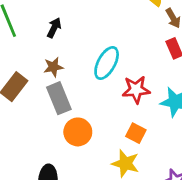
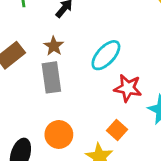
brown star: (53, 67) -> (54, 46), turned 30
orange circle: (78, 132) -> (59, 134), moved

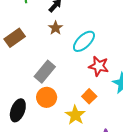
brown star: (54, 46) -> (56, 28), moved
gray rectangle: (51, 77) -> (45, 72), moved, turned 45

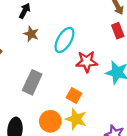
orange square: (89, 96) -> (74, 95), moved
orange circle: (47, 97) -> (50, 121), moved

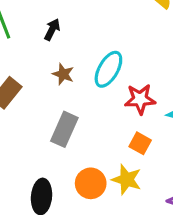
brown star: (31, 34) -> (63, 74), moved
orange square: (74, 95) -> (140, 143), moved

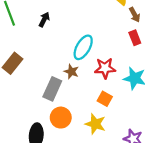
brown star: (63, 74) -> (71, 72), moved
orange circle: (91, 183) -> (61, 118), moved

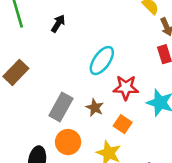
brown star: (71, 72) -> (95, 108), moved

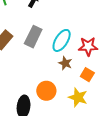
cyan ellipse: (102, 61) -> (62, 40), moved
gray rectangle: (61, 107) -> (33, 37), moved

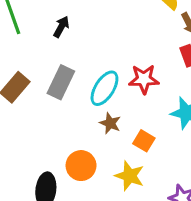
red star: (88, 46) -> (144, 79), moved

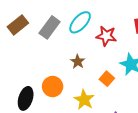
cyan ellipse: (104, 88) -> (80, 22), moved
orange square: (144, 141) -> (107, 79), moved

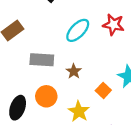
gray rectangle: (50, 27) -> (42, 60), moved, turned 55
red star: (106, 36) -> (113, 25), moved

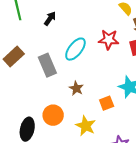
gray rectangle: (42, 60) -> (47, 65), moved, turned 70
orange square: (103, 90) -> (107, 103), turned 32

